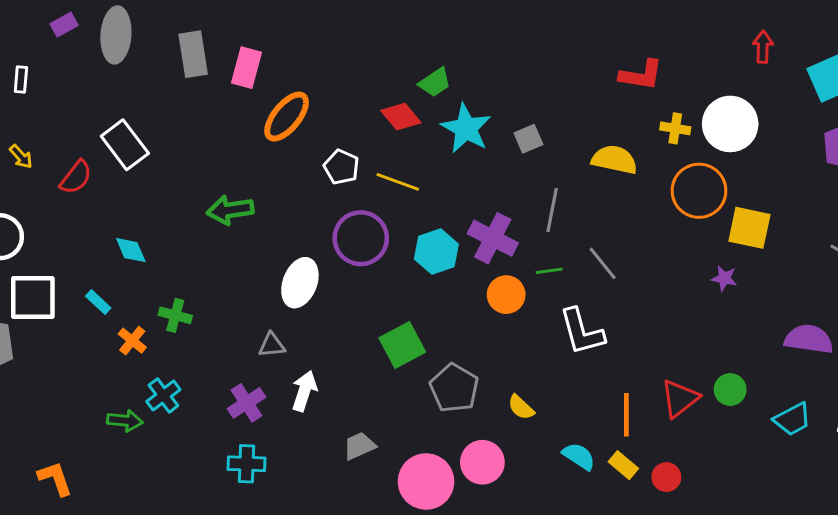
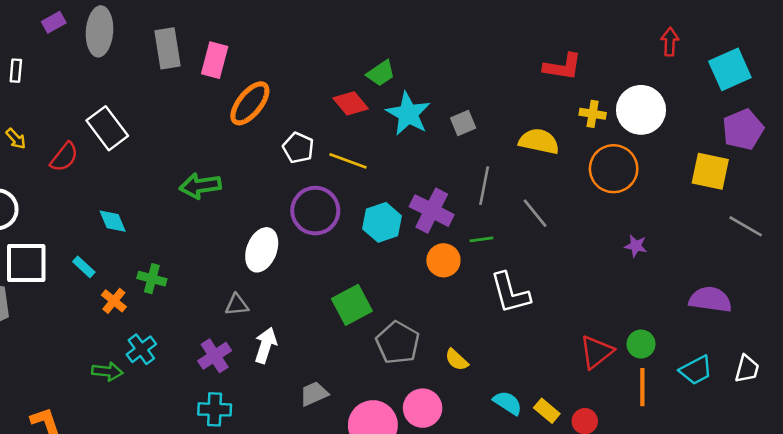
yellow square: (749, 228) -> (710, 171), moved
gray line: (603, 263) -> (535, 213), moved
orange line: (626, 415) -> (642, 387), moved

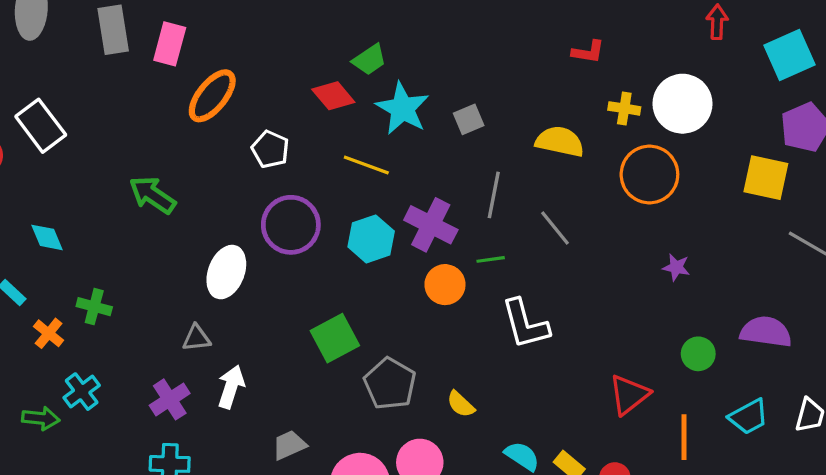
red L-shape: (563, 67) -> (588, 52), size x0.7
yellow line: (348, 161) -> (366, 165), moved
green arrow: (200, 186) -> (152, 195), turned 42
green circle: (641, 344) -> (698, 354), moved

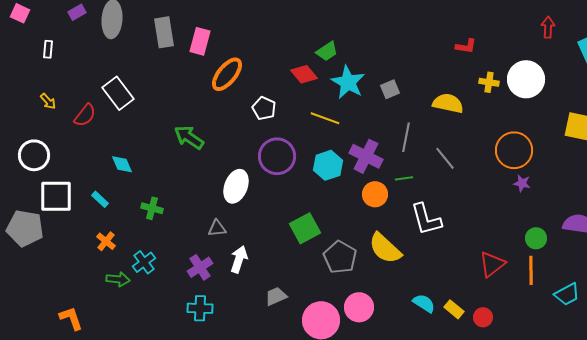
orange circle: (649, 174) -> (514, 150), moved
orange cross: (49, 333) -> (106, 241), moved
yellow semicircle: (461, 404) -> (385, 248), moved, size x1.8
cyan trapezoid: (749, 417) -> (567, 294), moved
orange line: (684, 437) -> (531, 270), moved

